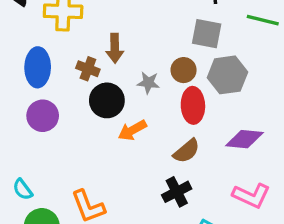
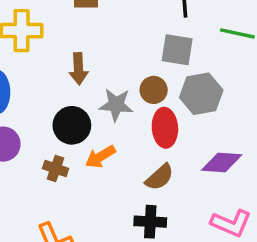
brown cross: (88, 69) -> (56, 169), moved
gray star: (148, 83) -> (116, 105), size x1.4
black cross: (177, 192) -> (150, 222), turned 32

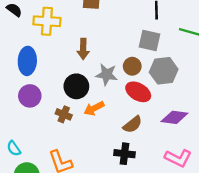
red ellipse: (165, 128) -> (138, 92), turned -60

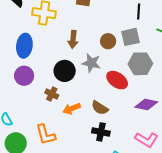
gray square: (150, 41) -> (130, 37), turned -30
brown circle: (132, 66) -> (108, 41), moved
orange arrow: (94, 108) -> (72, 109), moved
brown semicircle: (133, 124) -> (100, 108), moved, turned 66

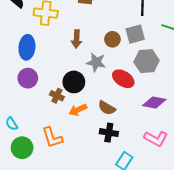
black circle: (65, 71) -> (74, 82), moved

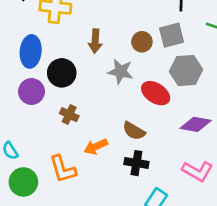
black circle: (74, 82) -> (62, 73), moved
orange arrow: (78, 110) -> (96, 147), moved

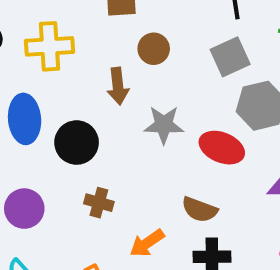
brown circle: (142, 42) -> (154, 49), moved
purple circle: (32, 92) -> (24, 209), moved

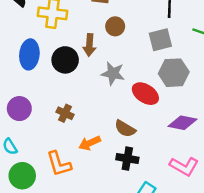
black circle: (77, 143) -> (65, 60), moved

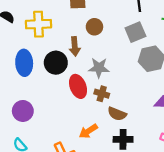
red ellipse: (145, 94) -> (78, 86), moved, turned 45
brown cross: (65, 113) -> (102, 94), moved

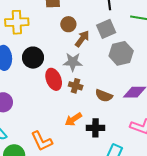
brown arrow: (75, 46) -> (82, 39), moved, turned -138
brown semicircle: (117, 114) -> (104, 96), moved
orange arrow: (88, 131) -> (73, 119), moved

